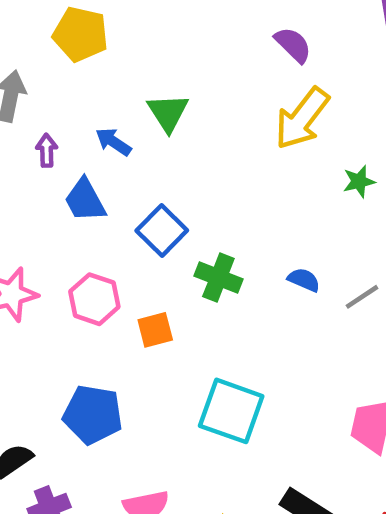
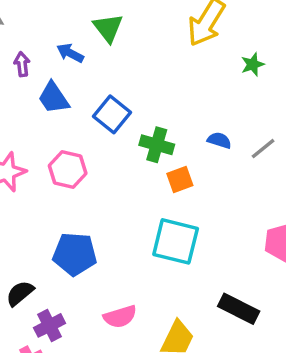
orange square: (155, 330) -> (180, 179), moved

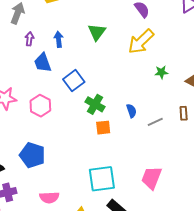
green triangle: (108, 28) -> (97, 32), moved
blue arrow: (70, 53) -> (59, 39), turned 42
blue semicircle: (219, 140) -> (131, 111), turned 40
cyan square: (176, 241) -> (102, 179), moved, turned -36

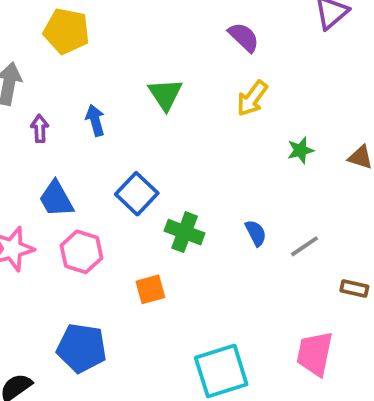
yellow arrow: (141, 41) -> (252, 98), size x0.7
blue trapezoid: (43, 63) -> (56, 199), moved
brown rectangle: (184, 113) -> (354, 288), moved, turned -64
orange square: (103, 128) -> (150, 289), moved

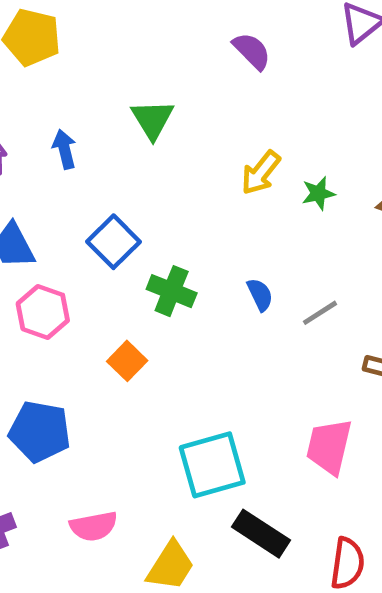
yellow arrow: (252, 98) -> (261, 173), moved
orange square: (150, 289) -> (127, 361), turned -32

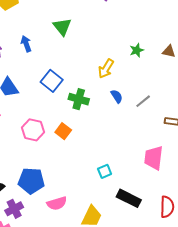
yellow arrow: (261, 173) -> (106, 69), moved
pink hexagon: (43, 312) -> (33, 130), moved
blue pentagon: (40, 431) -> (31, 181), moved
cyan square: (212, 465) -> (105, 171), size x0.5

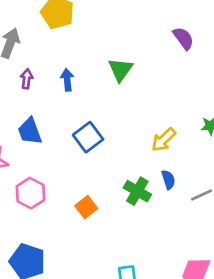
green cross: (79, 99) -> (137, 191), moved
pink hexagon: (33, 130) -> (30, 193), moved

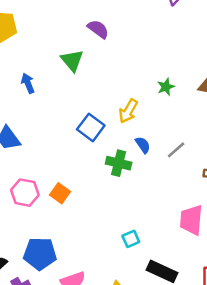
purple semicircle: (183, 38) -> (98, 29), moved
blue square: (88, 137) -> (91, 127), moved
orange square: (86, 207) -> (60, 193), moved

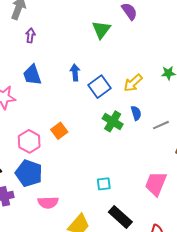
blue arrow: (28, 83) -> (75, 73), moved
pink hexagon: (25, 193) -> (29, 141), moved

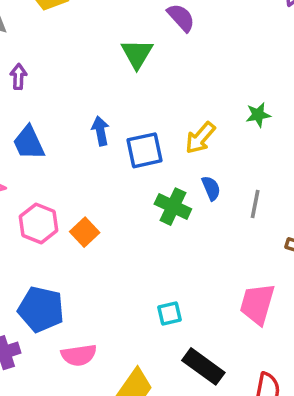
blue square: (100, 87) -> (144, 150), turned 30
gray line: (161, 125) -> (255, 204), turned -49
pink hexagon: (29, 141) -> (39, 224), moved

